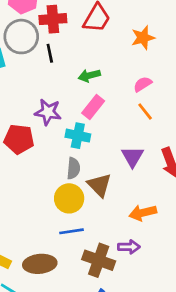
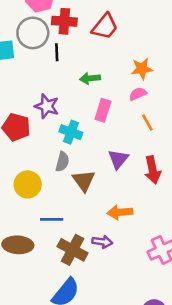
orange star: (143, 38) -> (142, 69), moved
pink rectangle: (93, 107) -> (103, 110), moved, turned -30
orange line: (145, 112) -> (147, 123), moved
yellow circle: (69, 198) -> (28, 184), moved

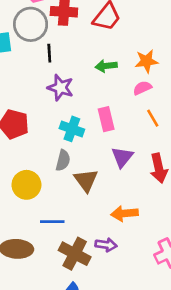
black line: (57, 52) -> (49, 53), moved
green arrow: (90, 78) -> (106, 66), moved
purple star: (47, 106) -> (60, 88), moved
pink rectangle: (103, 110) -> (106, 119), moved, turned -30

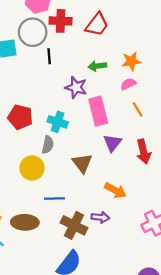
purple star: (60, 88) -> (76, 87), moved
pink rectangle: (106, 119) -> (98, 111), size x1.4
cyan cross: (72, 129) -> (58, 122), moved
gray semicircle: (63, 160) -> (48, 145), moved
orange arrow: (124, 213) -> (115, 190), turned -145

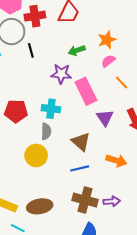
blue line: (54, 199) -> (80, 168), moved
purple arrow: (100, 217) -> (112, 201), moved

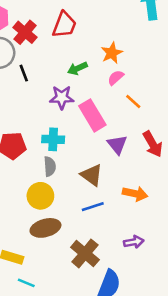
red cross: (35, 16) -> (25, 32), turned -36
brown cross: (85, 200) -> (85, 253), moved, turned 30
brown ellipse: (40, 206) -> (45, 228), moved

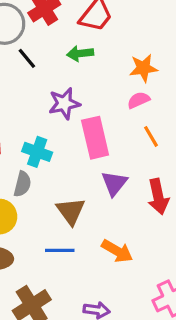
green arrow: (77, 68) -> (80, 53), moved
black line: (24, 73) -> (27, 58), turned -36
purple star: (62, 97) -> (64, 103), turned -30

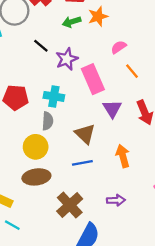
black line: (27, 58) -> (41, 46), moved
orange star: (143, 68) -> (98, 16), moved
orange arrow: (117, 251) -> (123, 156), turned -125

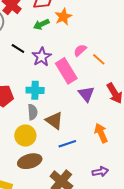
pink semicircle: (119, 47) -> (80, 50), moved
brown triangle: (85, 134) -> (54, 121), moved

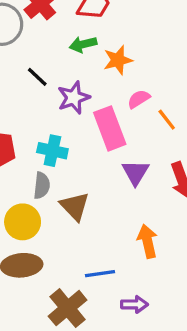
orange star: (63, 17) -> (118, 60), moved
blue line: (67, 144) -> (100, 274), moved

